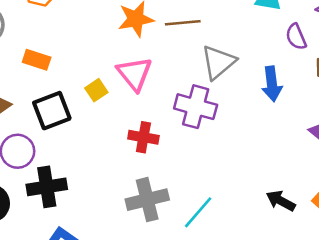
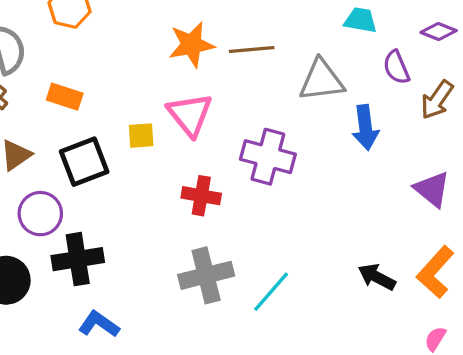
gray triangle: (218, 62) -> (322, 80), moved, turned 33
yellow square: (96, 90) -> (141, 136), turned 30

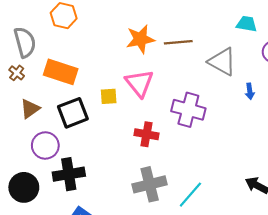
gray triangle: (322, 80) -> (222, 62), turned 36
orange rectangle: (65, 97) -> (61, 72), size x1.5
blue arrow: (365, 127) -> (250, 91), size x0.6

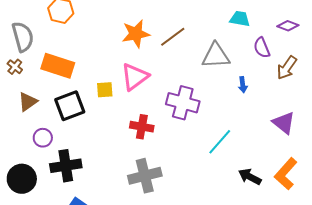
brown line: (178, 42) -> (173, 37), turned -32
gray triangle: (222, 62) -> (216, 56), turned -32
pink triangle: (139, 83) -> (135, 77), turned 32
purple circle: (45, 145) -> (43, 138), size x0.7
cyan line: (190, 195) -> (220, 142), moved

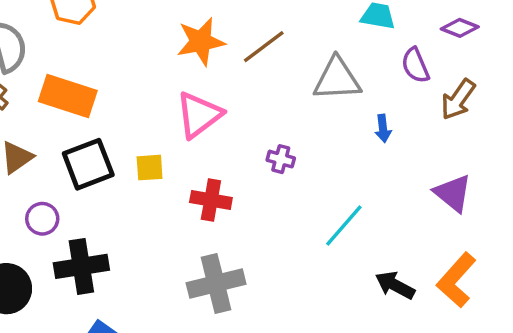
yellow square: (105, 90) -> (150, 168), moved
purple cross: (183, 103) -> (281, 159), size x0.5

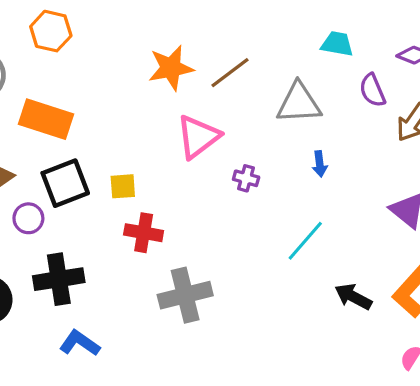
pink triangle: (199, 115) -> (198, 137), moved
blue arrow: (383, 128) -> (320, 164), moved
red cross: (211, 200) -> (144, 233), moved
purple circle: (42, 219) -> (28, 218), moved

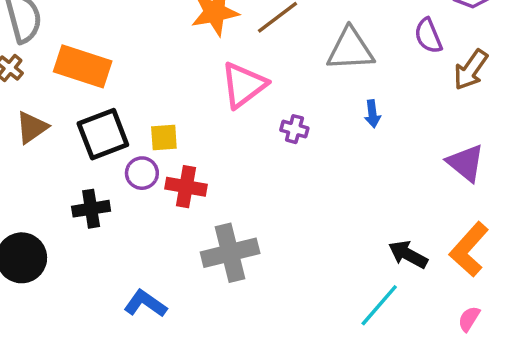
purple circle: (28, 218) -> (142, 173), moved
cyan line: (305, 241) -> (379, 305), moved
black cross: (59, 279) -> (91, 209), moved, size x0.7
blue L-shape: (80, 343) -> (145, 304), moved

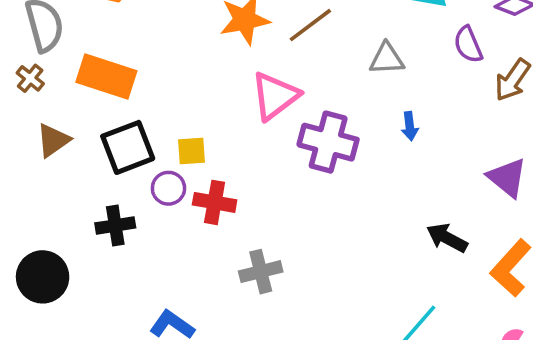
gray triangle: (350, 49) -> (387, 59), size x0.7
purple cross: (294, 129) -> (328, 142), size x2.0
gray cross: (230, 253) -> (261, 272), size x0.7
black arrow: (408, 254) -> (447, 238), moved

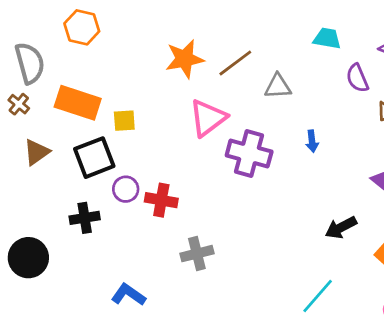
gray triangle: (387, 59) -> (278, 86), moved
yellow square: (192, 151) -> (124, 121), moved
black arrow: (447, 238) -> (341, 228), turned -56

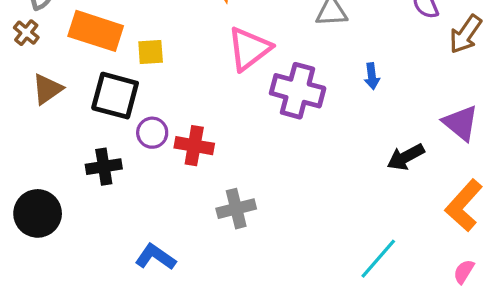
black square: (94, 158) -> (115, 96), turned 36
black arrow: (341, 228) -> (406, 157), moved

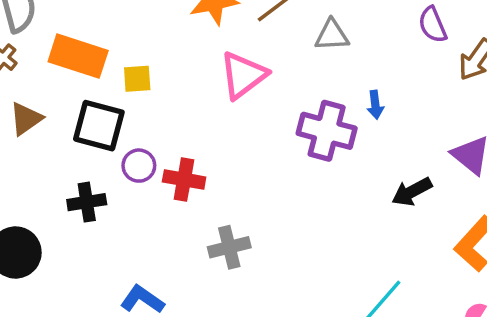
purple cross: (298, 91) -> (327, 131), moved

